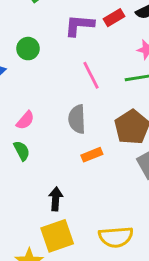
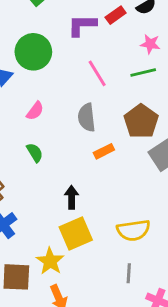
green circle: (28, 49) -> (33, 52), size x1.6
pink semicircle: (25, 120) -> (35, 111), moved

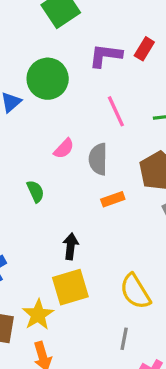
red rectangle: (116, 15) -> (144, 49), turned -30
pink semicircle: (35, 111) -> (64, 149), moved
yellow semicircle: (133, 230) -> (135, 291), turned 60

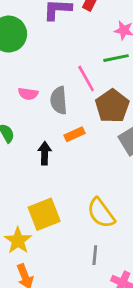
pink line: (116, 111) -> (86, 78), moved
pink semicircle: (64, 149) -> (28, 94), turned 60
black arrow: (71, 246) -> (45, 153), moved

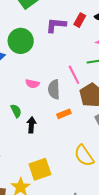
black arrow: (45, 153) -> (31, 125), moved
yellow semicircle: (101, 213) -> (84, 156), moved

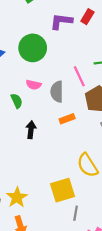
green circle: (21, 41) -> (33, 48), moved
green semicircle: (16, 111) -> (17, 101), moved
yellow square: (40, 169) -> (63, 190), moved

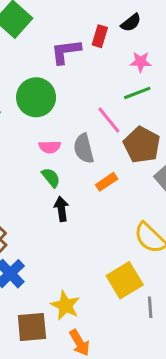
green semicircle: (17, 101) -> (51, 178), moved

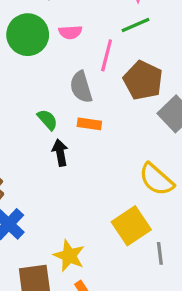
pink line: (109, 120) -> (107, 55), turned 56
pink semicircle: (50, 147) -> (70, 32), moved
orange rectangle: (107, 182) -> (89, 124), moved, turned 45

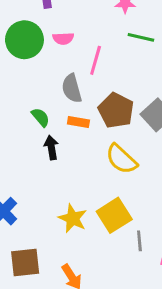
green line: (136, 25) -> (141, 37), moved, turned 35
brown pentagon: (143, 80) -> (116, 110), moved
yellow semicircle: (156, 179) -> (121, 159), moved
yellow star: (69, 256) -> (73, 218), moved

